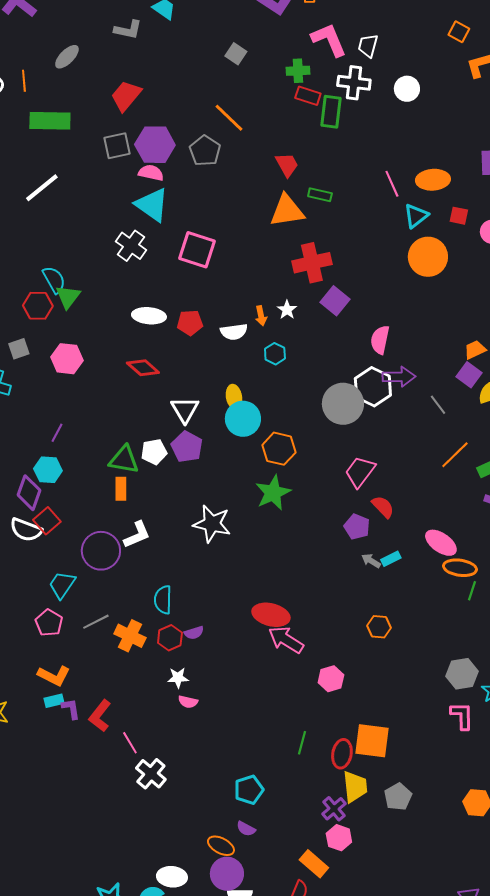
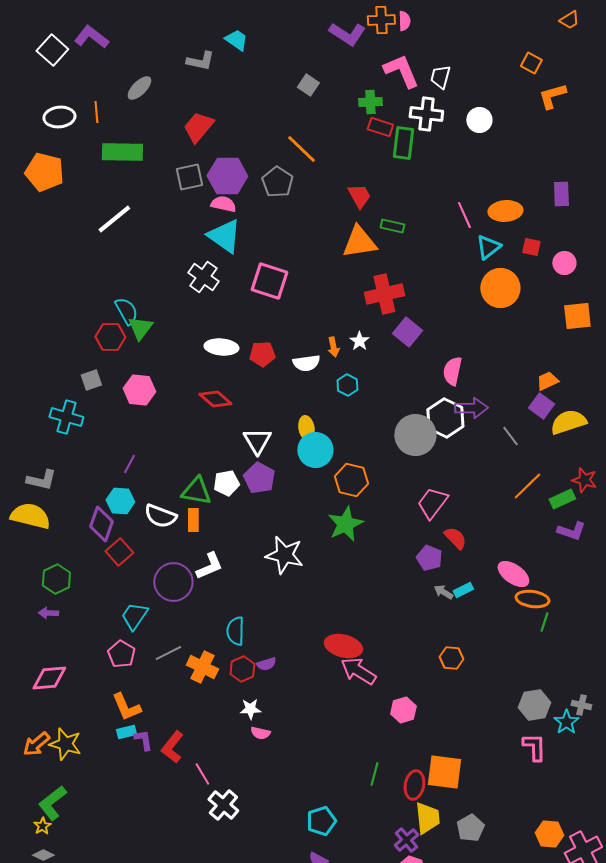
white semicircle: (26, 530) -> (160, 516), moved
orange L-shape: (54, 676) -> (126, 707), turned 40

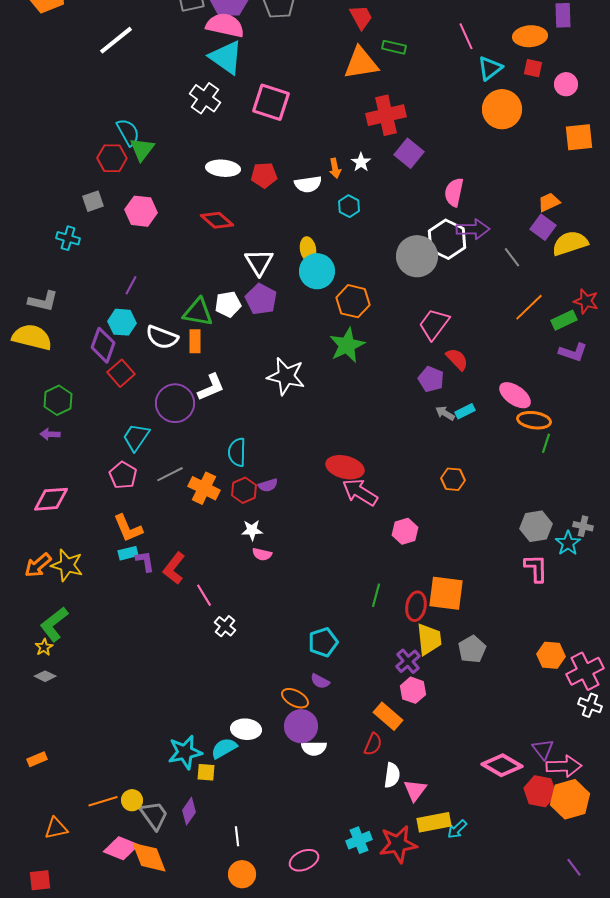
pink semicircle: (223, 204) -> (225, 25), size x1.5
orange ellipse: (505, 211) -> (530, 36), moved
cyan cross: (66, 417) -> (68, 238), size x0.7
white cross: (223, 805) -> (225, 626), size x0.7

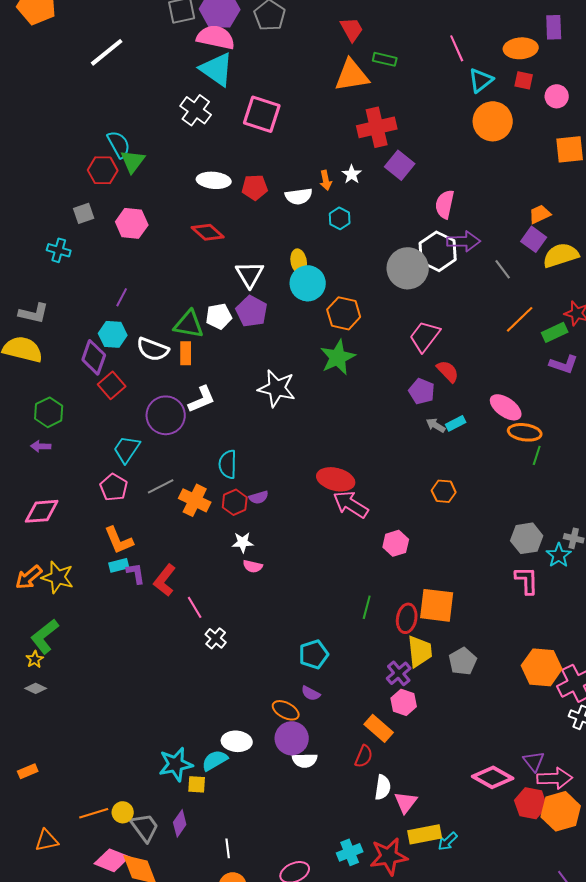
orange hexagon: (551, 655) -> (542, 667), size x1.4

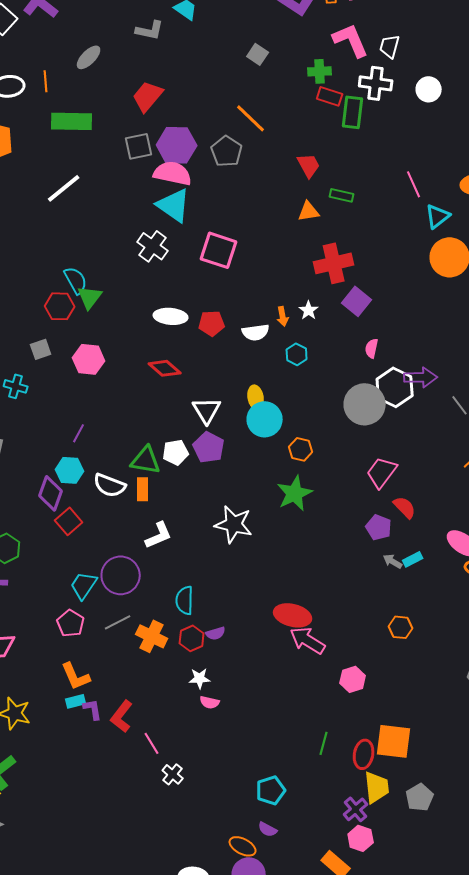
orange triangle: (352, 75) -> (309, 211), size x0.6
pink semicircle: (445, 204) -> (372, 348), moved, size x0.7
orange hexagon: (344, 313) -> (301, 449), size x0.7
purple circle: (166, 415) -> (121, 575), moved

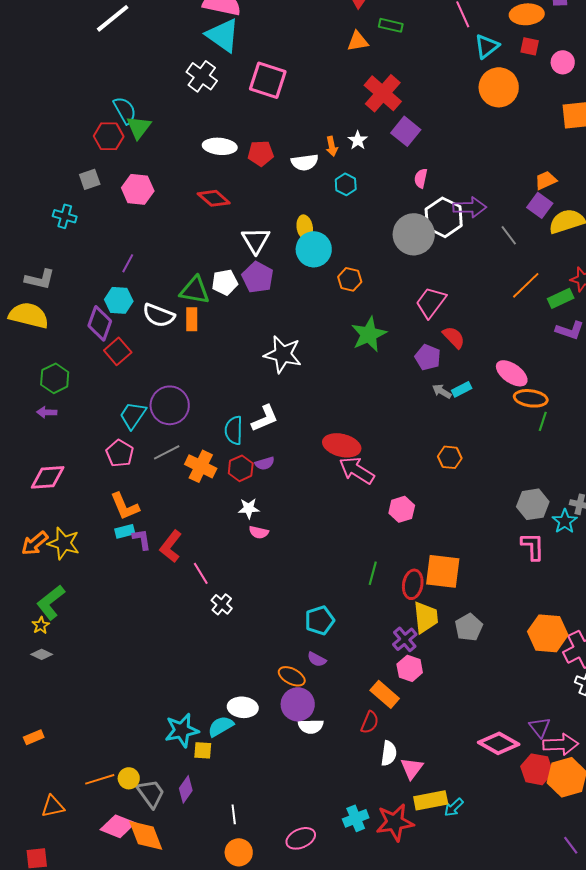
red cross: (334, 263) -> (383, 93), turned -36
green star: (295, 493) -> (369, 334), moved
white L-shape: (159, 535) -> (265, 418), moved

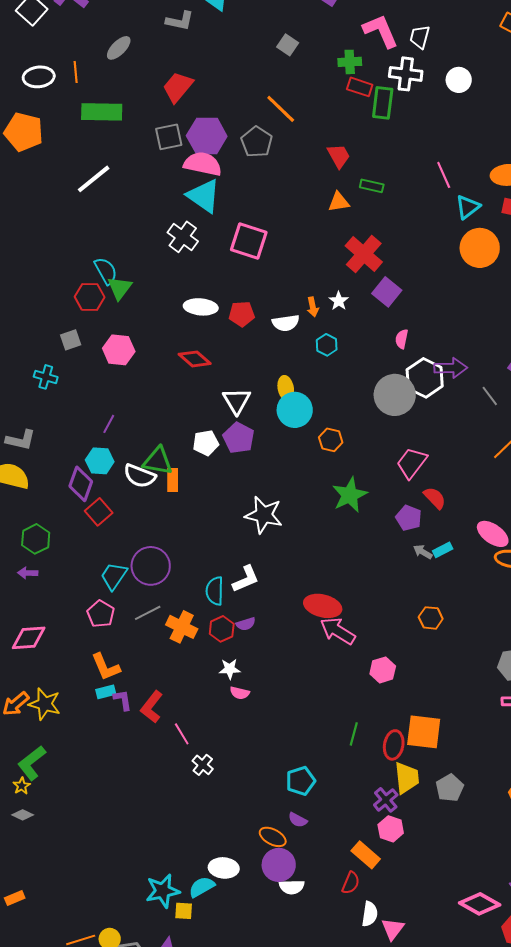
green triangle: (195, 290) -> (158, 461), moved

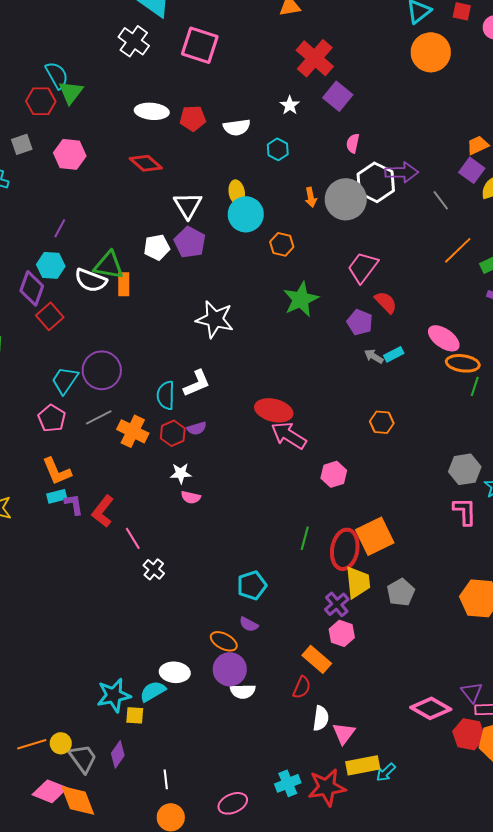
orange arrow: (313, 307) -> (311, 197), moved
orange square: (424, 732) -> (375, 536), turned -33
red ellipse: (394, 745) -> (345, 549), size x1.4

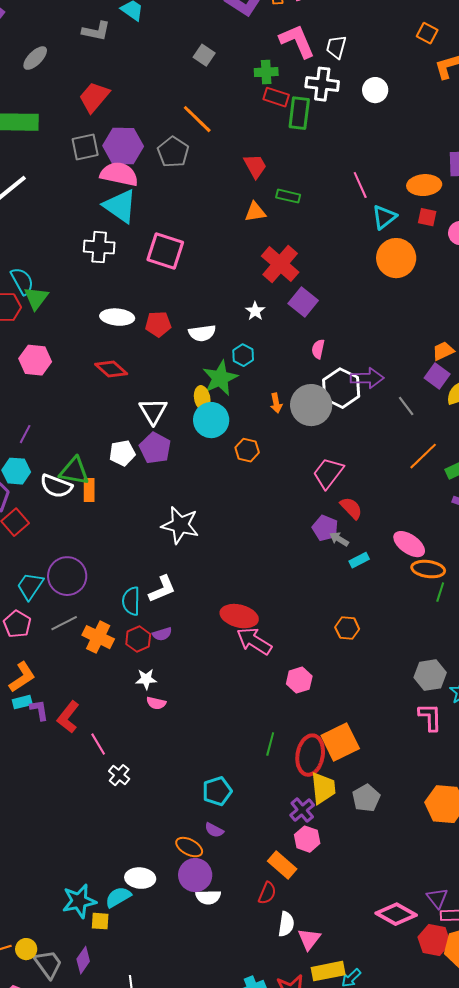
white cross: (134, 41) -> (99, 247), turned -32
green star: (301, 299) -> (220, 378), moved
gray arrow: (374, 356) -> (339, 539), moved
orange L-shape: (57, 471) -> (22, 677), turned -100

